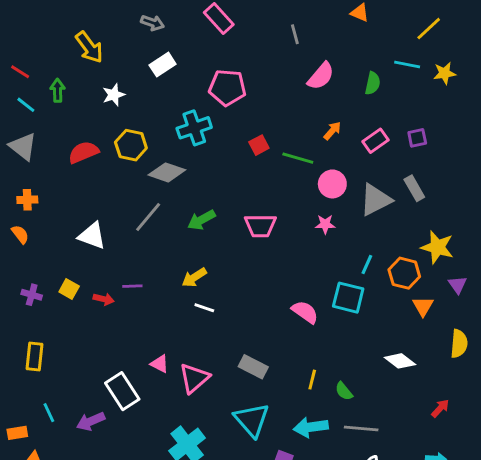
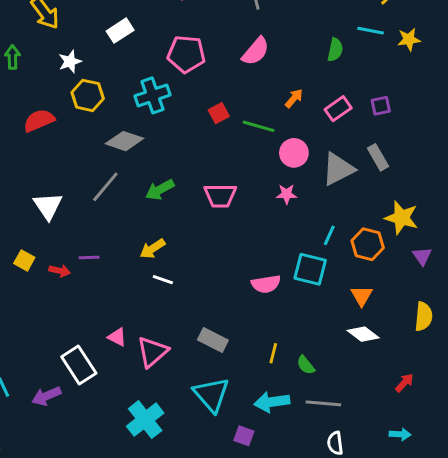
pink semicircle: (321, 76) -> (256, 51), moved
yellow hexagon: (131, 145) -> (88, 95), moved
white triangle: (92, 236) -> (48, 206), turned 36
orange triangle: (423, 306) -> (362, 296), moved
pink semicircle: (305, 312) -> (266, 284), turned 136

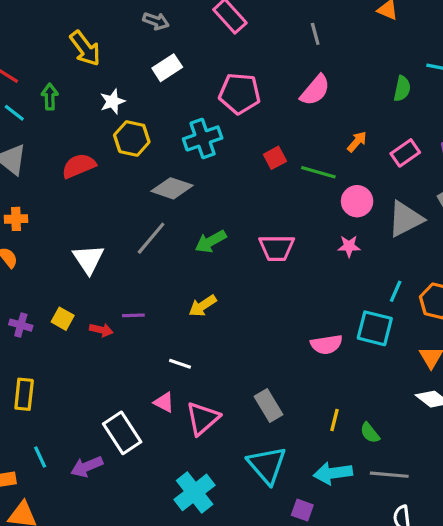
white line: (163, 280) -> (180, 364), moved
gray rectangle: (213, 340) -> (269, 406), turned 32

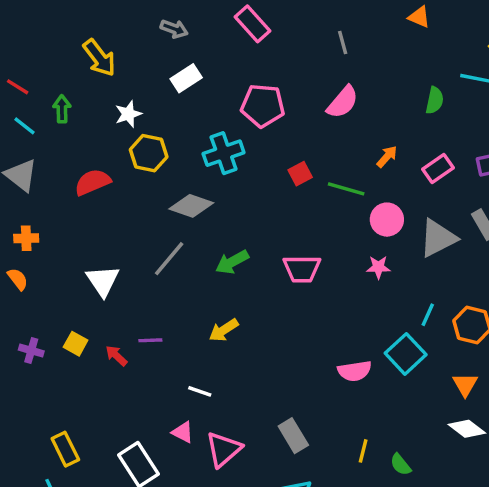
cyan square: (375, 328) -> (406, 354), turned 33
red arrow: (101, 330) -> (116, 356), turned -150
yellow rectangle: (24, 394) -> (65, 449), moved, turned -32

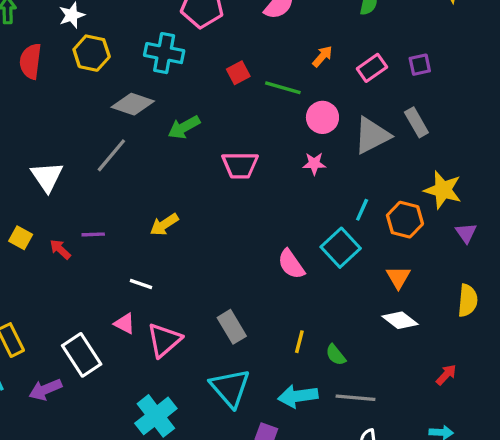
cyan cross: (224, 153) -> (164, 53), turned 30
red semicircle: (93, 182) -> (31, 61), moved, turned -60
green arrow: (232, 262) -> (184, 127), moved
pink semicircle: (355, 371) -> (291, 264), turned 64

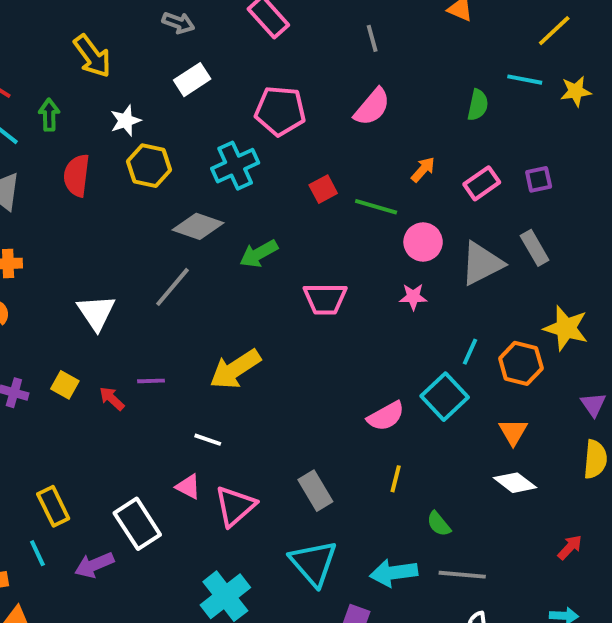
cyan cross: (164, 53) -> (235, 166), turned -36
yellow arrow: (164, 225) -> (235, 369), size x1.5
purple triangle: (466, 233) -> (593, 404), moved
pink semicircle: (291, 264) -> (386, 416), turned -84
yellow line: (299, 342) -> (396, 479), moved

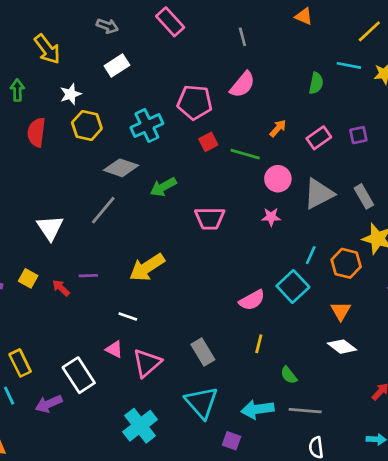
pink pentagon: (280, 111) -> (195, 102), moved
gray rectangle: (535, 248) -> (364, 196), moved

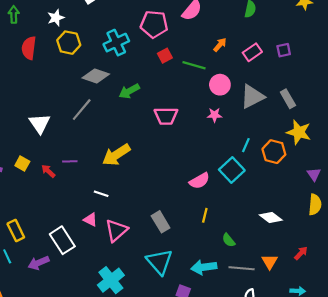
orange triangle: (341, 311) -> (270, 262), moved

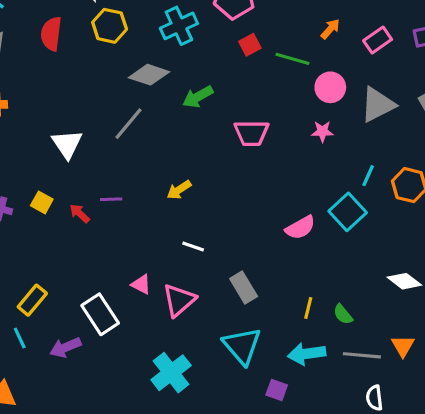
yellow arrow: (116, 155) -> (179, 190), size x0.6
white line: (101, 194) -> (193, 247), moved
yellow line: (205, 215) -> (308, 308), moved
yellow rectangle: (16, 230) -> (32, 300), turned 66

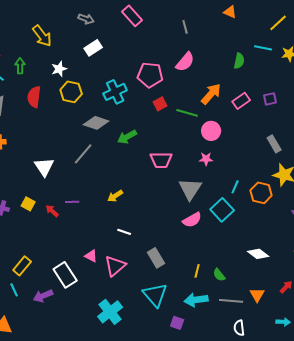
orange arrow: (330, 29) -> (211, 94), size x1.6
gray triangle: (378, 105) -> (190, 189), moved, turned -30

